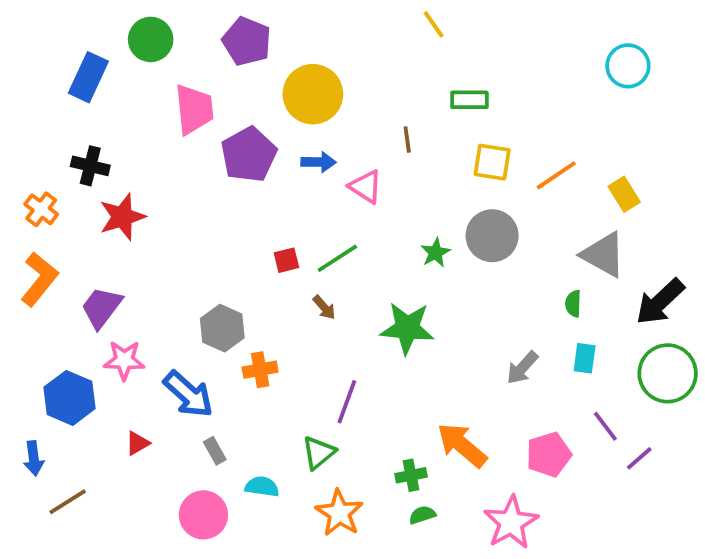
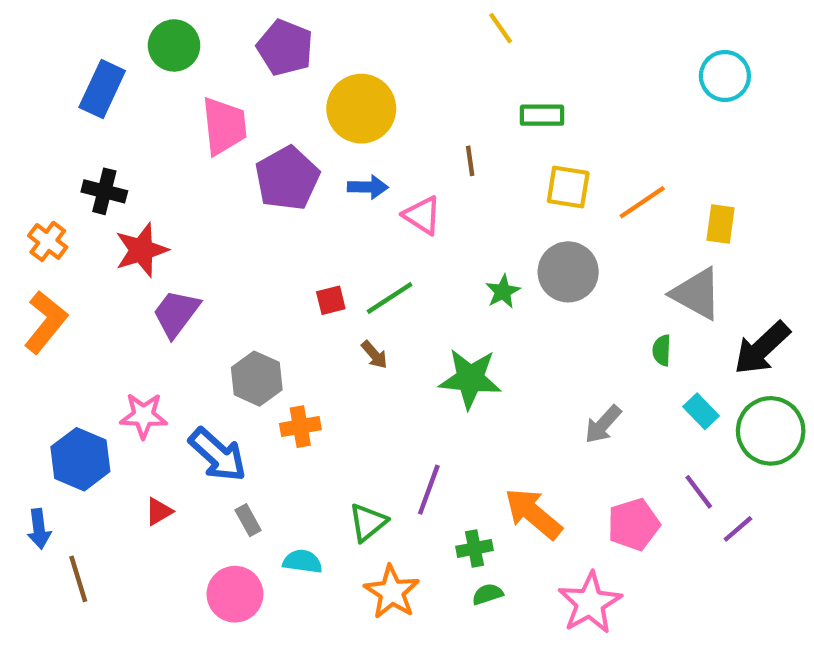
yellow rectangle: (624, 194) -> (721, 224), turned 40
purple trapezoid: (102, 307) -> (176, 313), moved
cyan rectangle: (585, 358) -> (701, 411), moved, turned -52
purple line: (347, 402) -> (429, 490), moved
brown line: (68, 502) -> (78, 579), turned -75

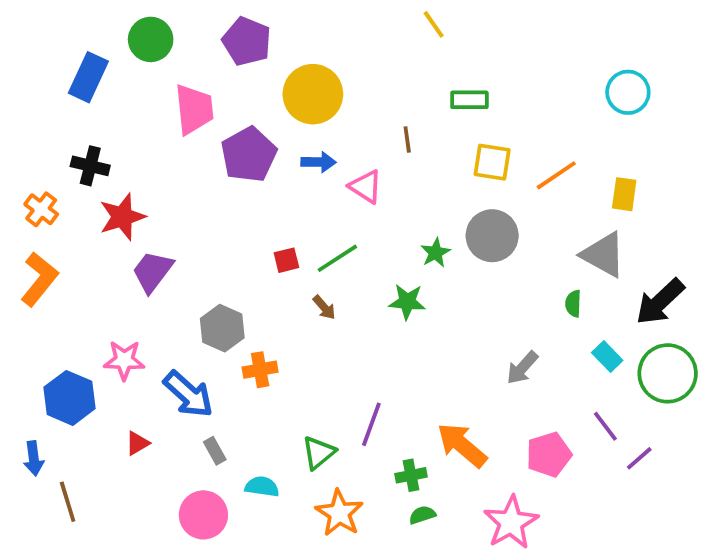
cyan circle: (725, 76) -> (628, 92), moved
green star: (470, 379) -> (407, 302), moved, size x0.7

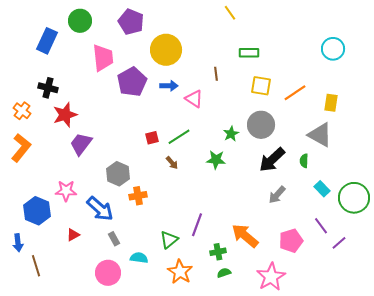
black arrow: (660, 302) -> (272, 160), moved

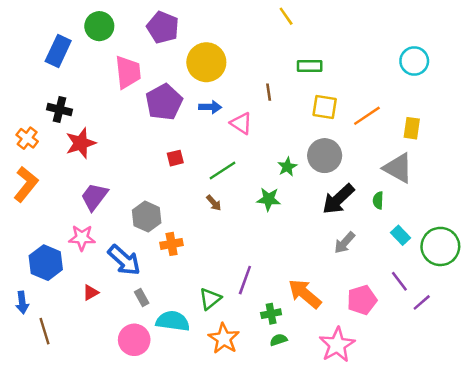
red square: (152, 138) -> (175, 158), moved
purple trapezoid: (81, 144) -> (94, 197), moved
cyan semicircle: (139, 258) -> (173, 321), size x1.5

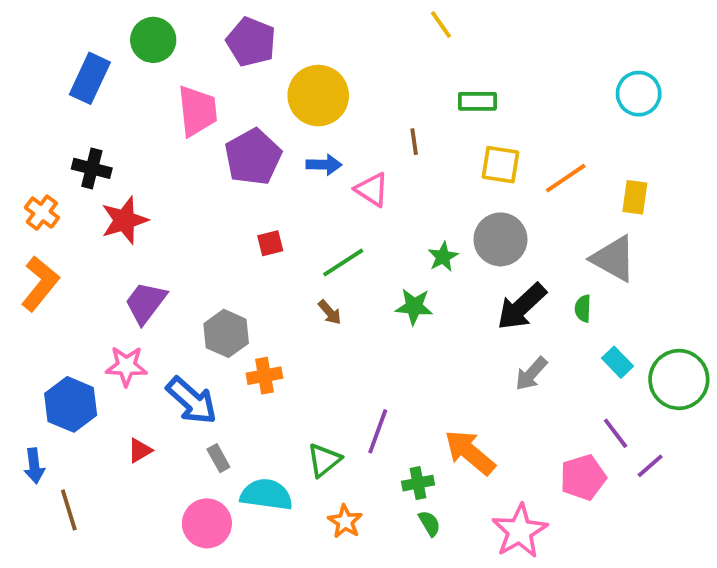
pink pentagon: (362, 300) -> (583, 477), moved
orange star: (224, 339) -> (345, 521), size x0.7
green semicircle: (279, 340) -> (429, 523), turned 77

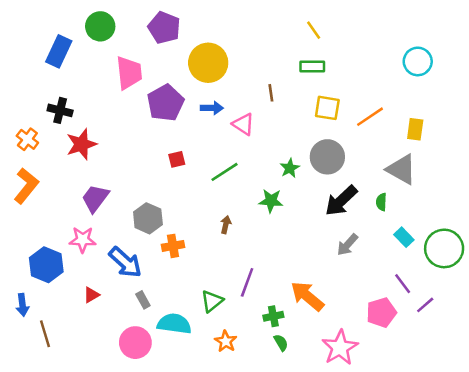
yellow line: (441, 25) -> (314, 30), moved
brown arrow: (330, 312) -> (226, 225), moved, turned -126

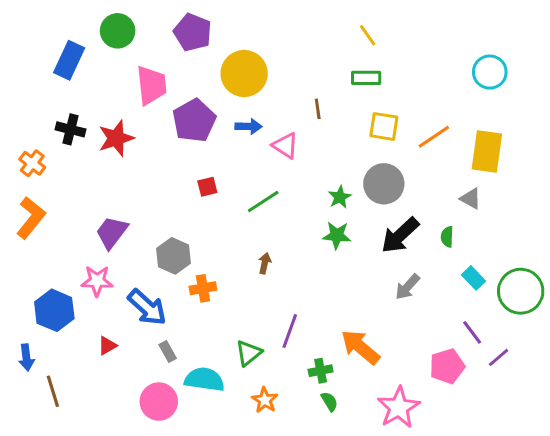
yellow rectangle: (415, 129) -> (487, 151), size x1.6
red star: (81, 144) -> (116, 138), moved
gray triangle: (401, 169) -> (471, 199), size x0.6
green star: (271, 201) -> (337, 235), moved

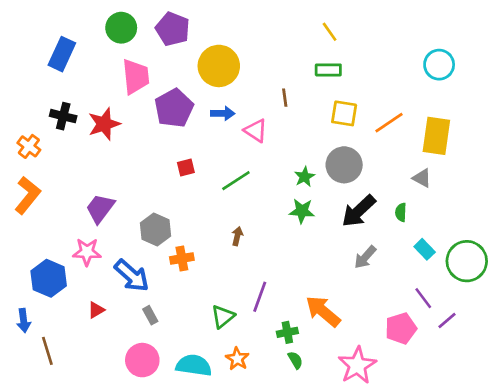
green circle: (118, 31) -> (121, 28), moved
cyan semicircle: (204, 379) -> (194, 365), moved

